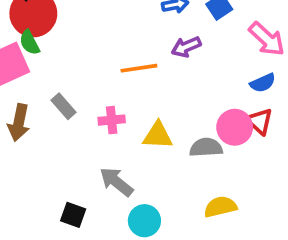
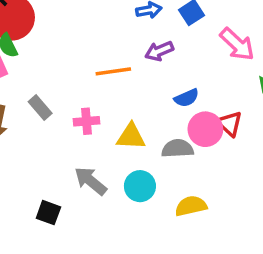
blue semicircle: (263, 83) -> (187, 98), moved
cyan circle: (144, 221) -> (140, 186), moved

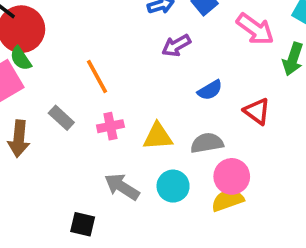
orange line: (113, 71) -> (97, 77), moved, turned 76
pink circle: (205, 129) -> (232, 176), moved

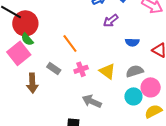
blue semicircle: (210, 90) -> (132, 42), turned 40
yellow triangle: (158, 136) -> (107, 71), turned 48
cyan circle: (173, 186) -> (133, 96), moved
yellow semicircle: (228, 200) -> (153, 111), moved

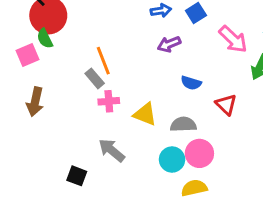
pink square: (19, 53) -> (28, 55), size x0.7
gray rectangle: (54, 68) -> (95, 78), moved
yellow triangle: (107, 71) -> (145, 114), turned -30

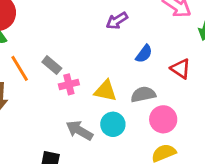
orange line: (103, 61) -> (20, 68), moved
blue semicircle: (191, 83) -> (144, 54), turned -60
cyan circle: (172, 160) -> (113, 124), moved

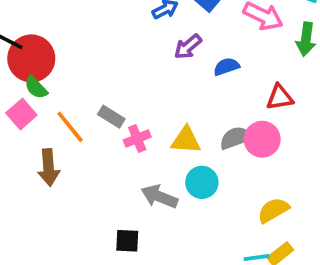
blue semicircle: (144, 54) -> (226, 67), moved, turned -138
red triangle: (181, 69) -> (280, 97), turned -35
pink circle: (163, 119) -> (262, 139), moved

